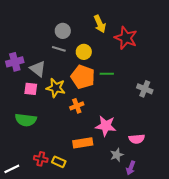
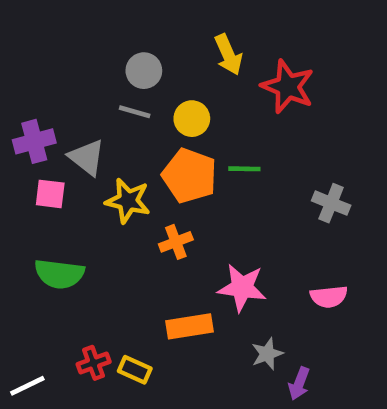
pink square: (31, 89) -> (50, 194), moved
pink semicircle: (137, 139) -> (329, 297), moved
red cross: (41, 159) -> (94, 363), turned -32

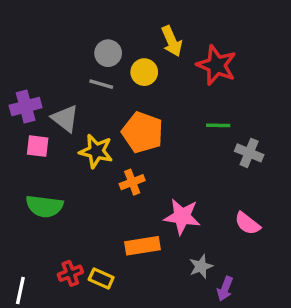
yellow circle: (192, 119) -> (144, 72), moved
green line: (244, 169) -> (218, 125), moved
pink semicircle: (329, 297) -> (247, 223), turned 44
white line: (27, 386) -> (20, 290), turned -52

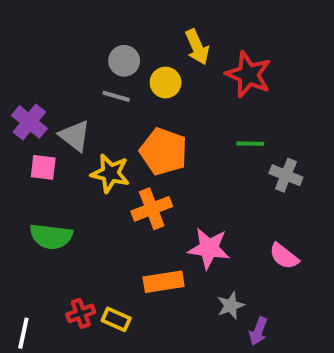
purple cross: (26, 106) -> (29, 122), turned -36
orange cross: (132, 182) -> (152, 209), size x1.4

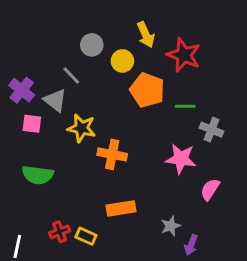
gray line: (116, 96) -> (71, 76), moved, turned 30
orange pentagon: (164, 152) -> (147, 90), moved
orange cross: (152, 209) -> (112, 154), turned 32
pink star: (209, 248) -> (181, 159), moved
pink semicircle: (284, 256) -> (210, 189), turned 85

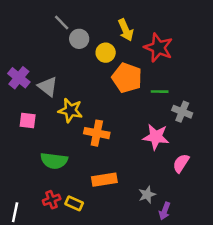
gray line: (71, 76) -> (62, 22), moved
pink square: (32, 124) -> (28, 121), moved
green semicircle: (38, 175) -> (54, 161), moved

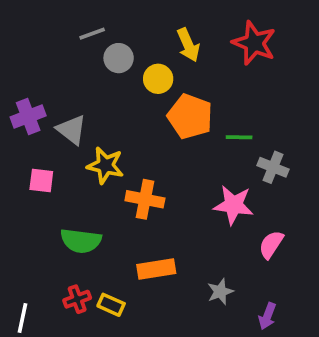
gray line: (62, 22) -> (92, 34), turned -66
red star: (158, 48) -> (254, 43), moved
purple cross: (19, 78) -> (28, 116), turned 30
purple arrow: (165, 211) -> (267, 316), moved

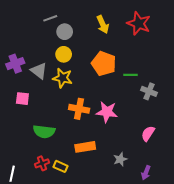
yellow circle: (158, 79) -> (64, 54), moved
yellow star: (105, 165) -> (63, 78), moved
pink star: (233, 205) -> (107, 112), moved

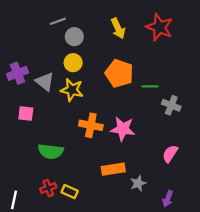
orange rectangle: (85, 147) -> (113, 169), moved

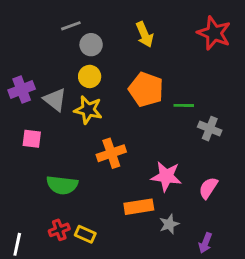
red star: (159, 27) -> (214, 33), moved
orange cross: (91, 125) -> (111, 153), turned -30
pink star: (123, 129) -> (166, 176), moved

